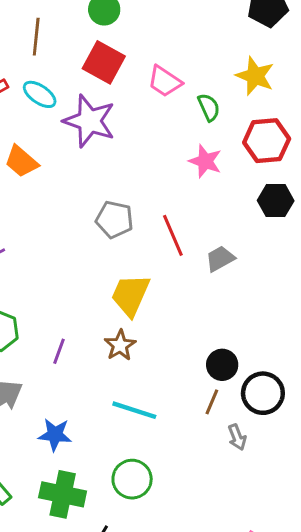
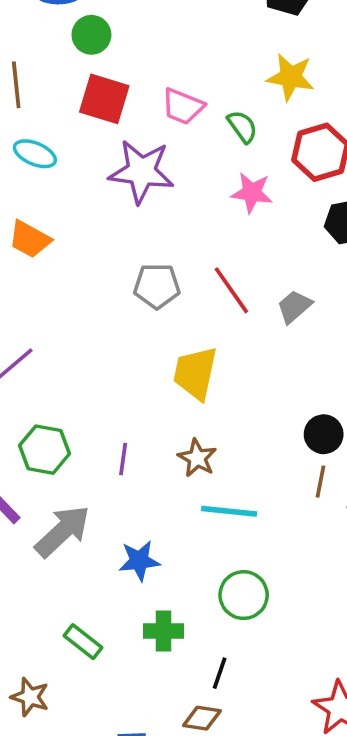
purple star: (89, 121) -> (141, 172), moved
brown star: (120, 345) -> (197, 458), moved
green cross: (63, 494) -> (164, 631), size x0.7

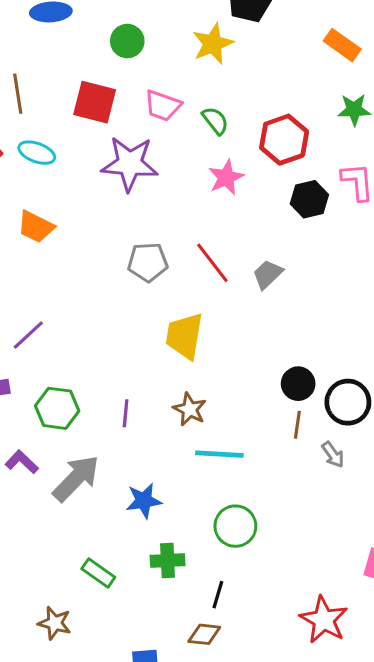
green circle: (91, 35) -> (127, 41), moved
yellow star: (291, 77) -> (213, 44), moved, turned -30
pink star: (252, 193) -> (226, 177), turned -30

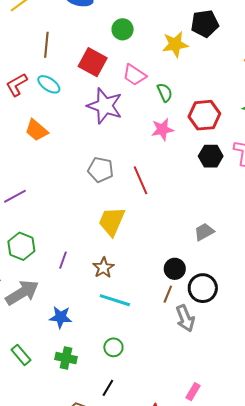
gray trapezoid: (268, 274) -> (204, 232), moved
gray arrow: (333, 455) -> (185, 318), size x1.5
green circle: (235, 526) -> (113, 347), size x0.7
black line: (218, 595) -> (108, 388), moved

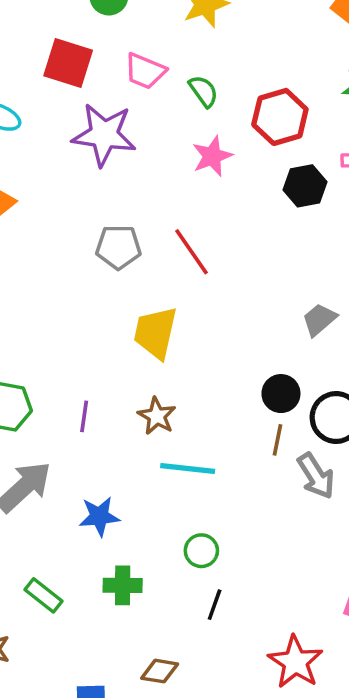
black line: (108, 388) -> (215, 605), moved

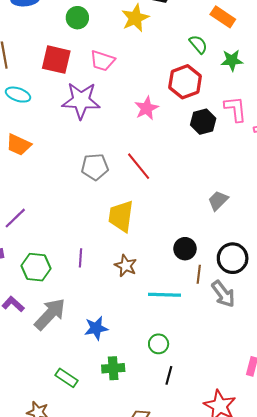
green semicircle: (203, 91) -> (198, 44), moved
black circle: (281, 394) -> (185, 249), moved
purple line: (84, 416) -> (81, 258), moved
cyan line: (188, 468) -> (165, 295), moved

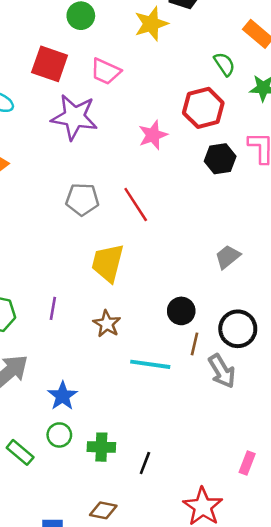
blue star: (96, 328) -> (63, 396), turned -30
green circle: (159, 344) -> (59, 435), moved
green cross: (113, 368) -> (101, 447), moved

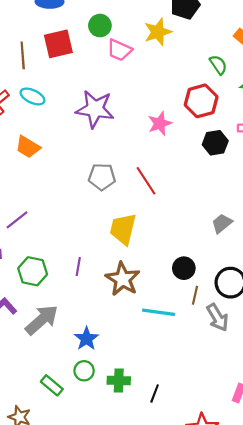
red square: (50, 64) -> (58, 44), moved, turned -32
pink trapezoid: (106, 71) -> (119, 50), moved
brown star: (107, 324) -> (123, 279), size x1.5

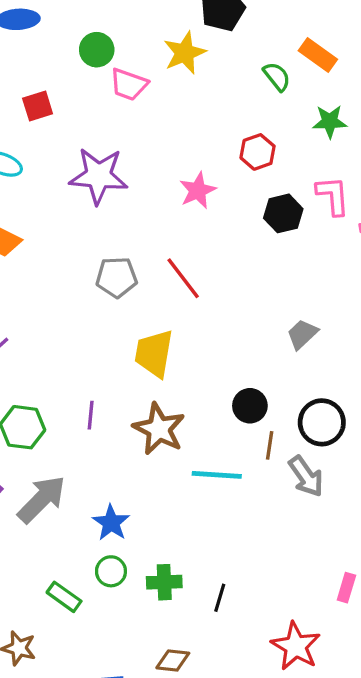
red square: (58, 44) -> (38, 106), moved, size x0.7
green semicircle: (218, 65) -> (277, 77), moved
red hexagon: (201, 101) -> (257, 152), size x0.7

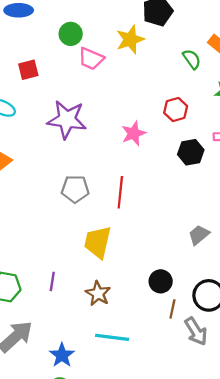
red line: (183, 278) -> (120, 192), turned 40
brown star: (159, 429) -> (98, 293), size x0.7
cyan line: (217, 475) -> (112, 337), moved

